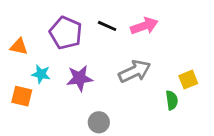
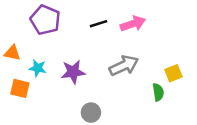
black line: (107, 26) -> (99, 24), turned -42
purple pentagon: (66, 33) -> (45, 20), moved
orange triangle: (19, 47) -> (12, 53), moved

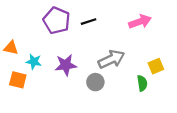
purple pentagon: (45, 20) -> (57, 20), moved
pink arrow: (133, 24) -> (140, 22), moved
gray circle: (91, 113) -> (95, 82), moved

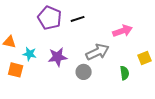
pink arrow: (140, 22) -> (123, 31), moved
yellow square: (156, 66) -> (145, 58), moved

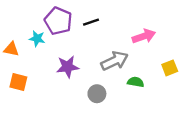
cyan star: (30, 54) -> (37, 39), moved
gray circle: (84, 72) -> (97, 94), moved
green semicircle: (125, 73) -> (136, 82), moved, turned -72

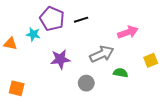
orange square: (18, 82) -> (17, 88), moved

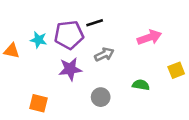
purple pentagon: (52, 19) -> (69, 35), moved, turned -30
gray arrow: (102, 54) -> (104, 54), moved, size x0.7
orange square: (17, 88) -> (38, 103), moved

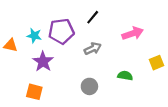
black line: (95, 23) -> (93, 17), moved, turned -32
purple star: (70, 69) -> (43, 62), moved, turned -30

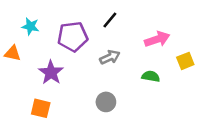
cyan star: (34, 36) -> (30, 26), moved
yellow square: (157, 63) -> (185, 61), moved
green semicircle: (125, 76) -> (151, 76), moved

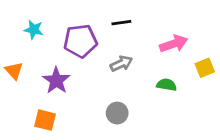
black line: (110, 20) -> (121, 23), turned 42
orange triangle: (13, 53) -> (14, 71), moved, turned 36

